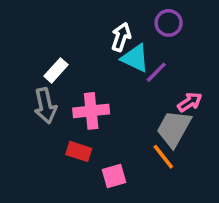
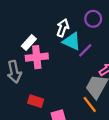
white rectangle: (56, 70) -> (29, 42), moved
pink cross: (91, 111) -> (37, 57), moved

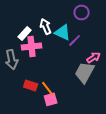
white arrow: (63, 28) -> (46, 26), moved, turned -42
orange line: (90, 105) -> (48, 88), moved

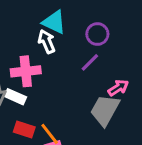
purple circle: (82, 12) -> (97, 34), moved
cyan triangle: (63, 32) -> (54, 22), moved
white rectangle: (25, 33) -> (15, 97), moved, turned 72

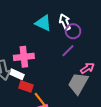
white arrow: (47, 41) -> (65, 22), moved
red rectangle: (24, 129) -> (26, 87), moved

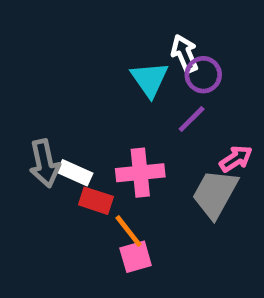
cyan triangle: (43, 23) -> (150, 79), moved, turned 30
pink cross: (24, 57) -> (140, 173), moved

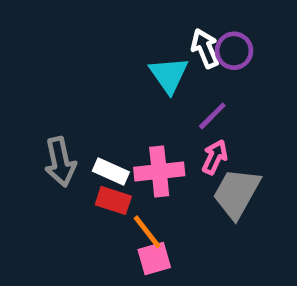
purple circle: (203, 75) -> (234, 51), moved
pink arrow: (236, 159) -> (215, 157), moved, turned -32
white rectangle: (75, 173) -> (111, 171), moved

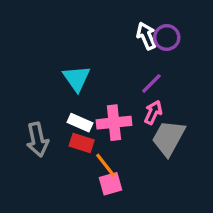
cyan triangle: (169, 75) -> (77, 78), moved
gray arrow: (60, 162) -> (37, 140), moved

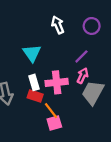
white arrow: (146, 36) -> (58, 25), moved
white rectangle: (80, 123) -> (34, 82), turned 49

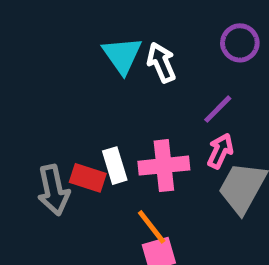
white arrow: (58, 25) -> (161, 63), moved
cyan triangle: (32, 53) -> (122, 55), moved
red rectangle: (35, 96) -> (88, 178), moved

